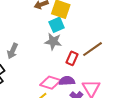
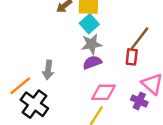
red rectangle: (72, 58) -> (132, 57), moved
purple semicircle: (67, 81) -> (92, 62), moved

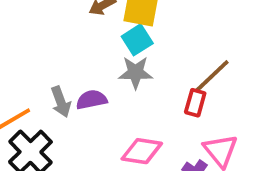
purple semicircle: (92, 62) -> (92, 100), moved
gray arrow: (48, 70) -> (61, 102), turned -36

